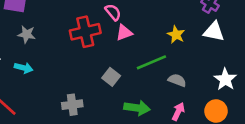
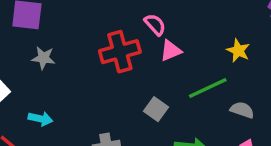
cyan arrow: (24, 68) -> (40, 119), moved

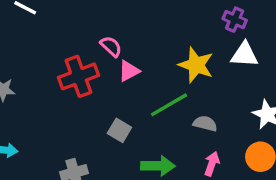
yellow star: (238, 51) -> (196, 65), size x1.5

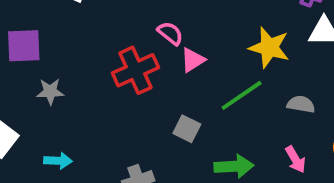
gray semicircle: (205, 124) -> (301, 104), moved
pink arrow: (212, 164) -> (295, 159), turned 135

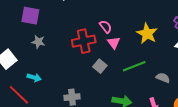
yellow star: (269, 47) -> (147, 34), moved
pink triangle: (193, 60) -> (114, 43), turned -48
gray square: (187, 129) -> (100, 66), moved

